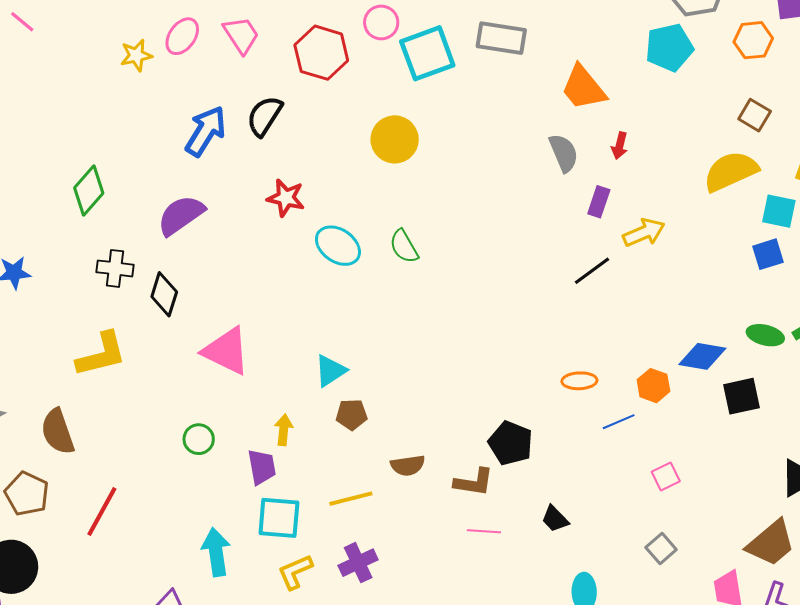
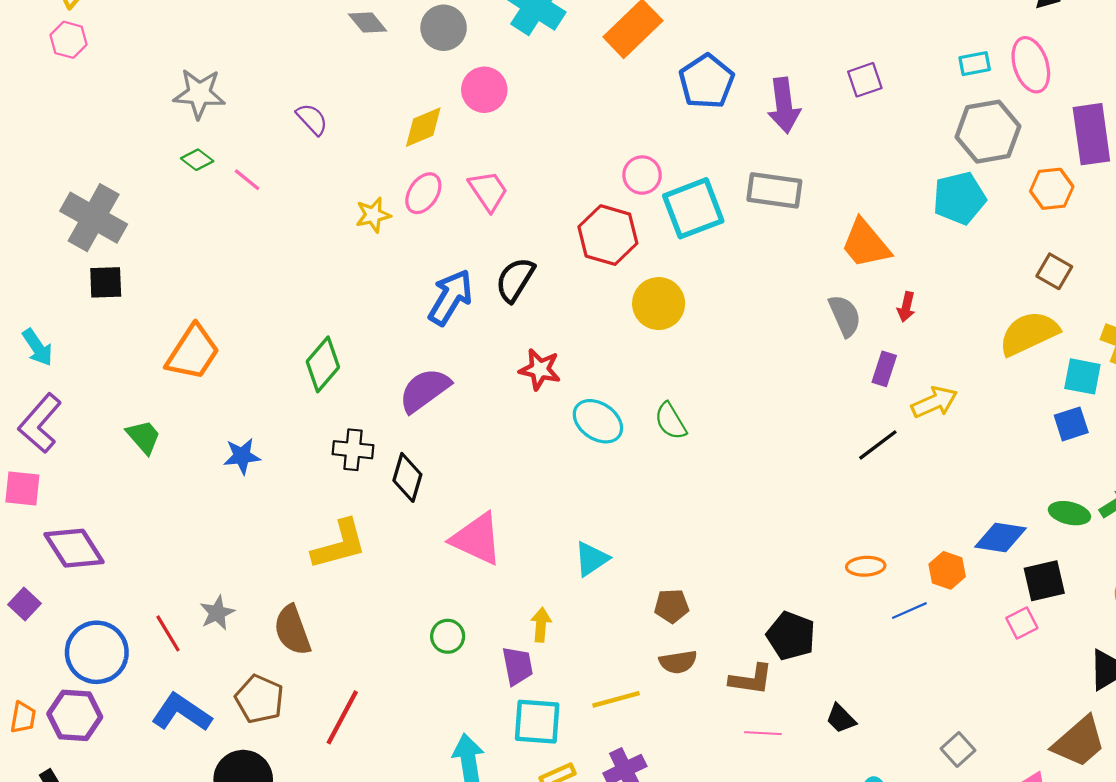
red hexagon: (321, 53) -> (608, 235), moved
brown pentagon: (352, 415) -> (672, 606), moved
pink square: (666, 477) -> (1022, 623), moved

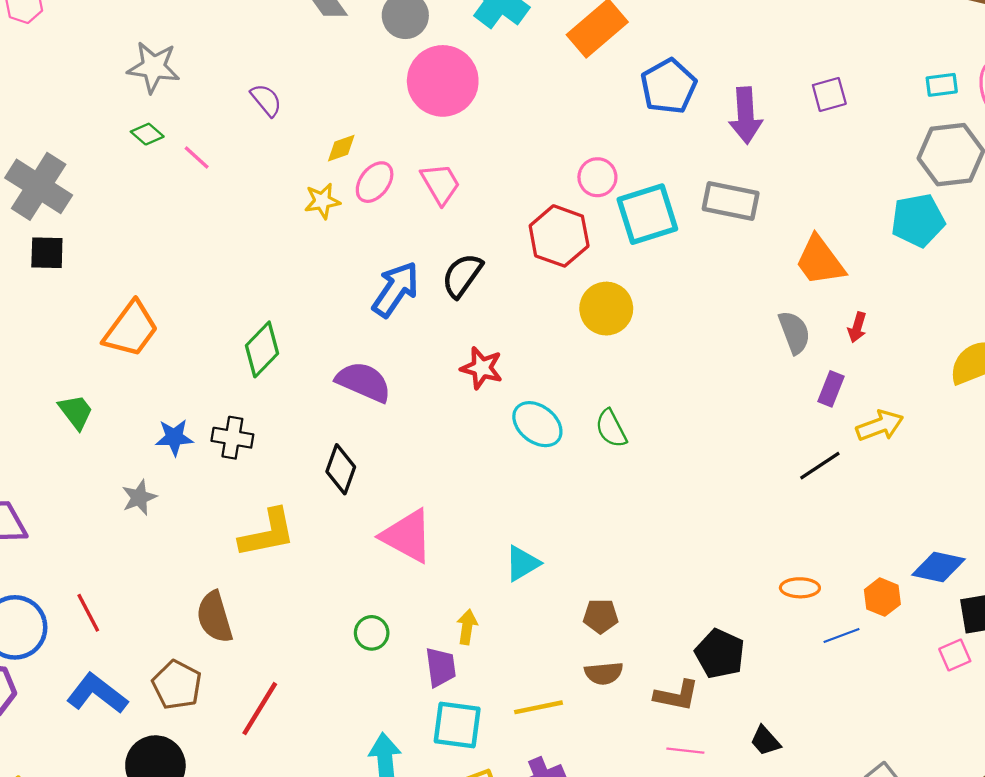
pink circle: (484, 90) -> (443, 81), size x1.5
yellow diamond: (423, 127) -> (341, 148), moved, size x0.7
purple semicircle: (425, 390) -> (364, 382), turned 56
black cross: (353, 450) -> (232, 438), moved
gray star: (217, 613) -> (139, 497), moved

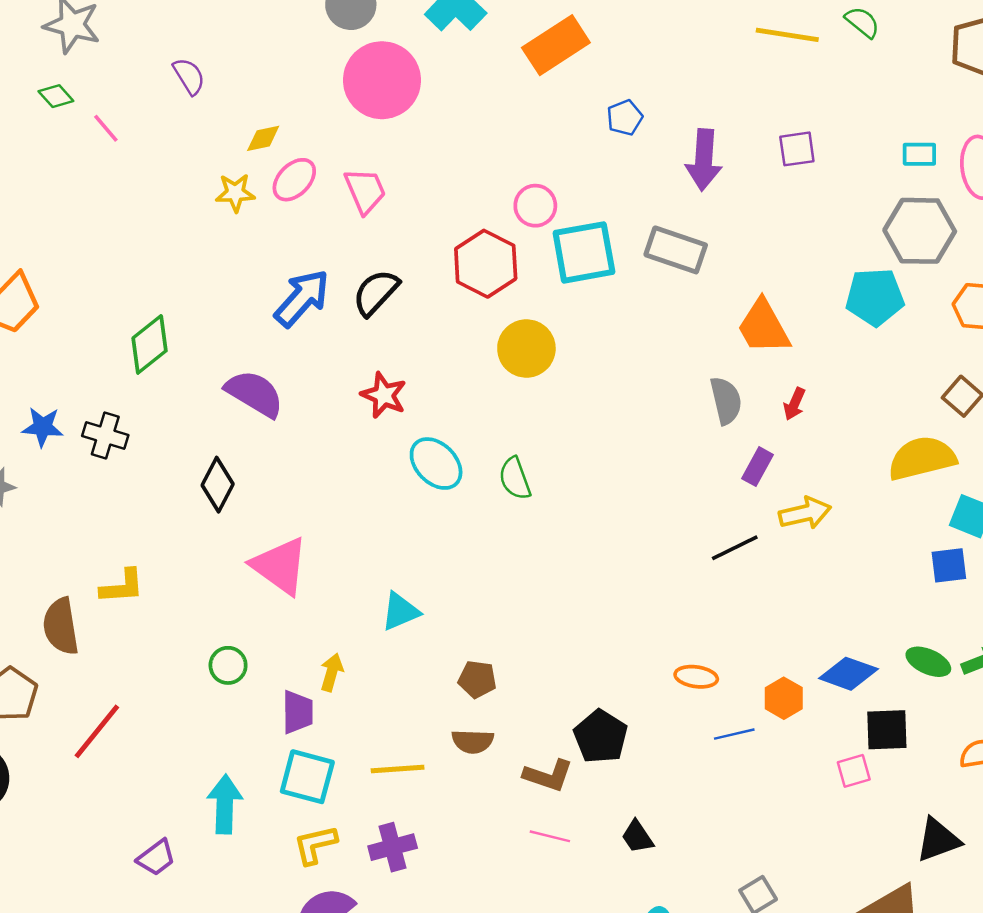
blue pentagon: (669, 86) -> (625, 118), size x0.6
yellow L-shape: (267, 533) -> (122, 586), moved, size x0.7

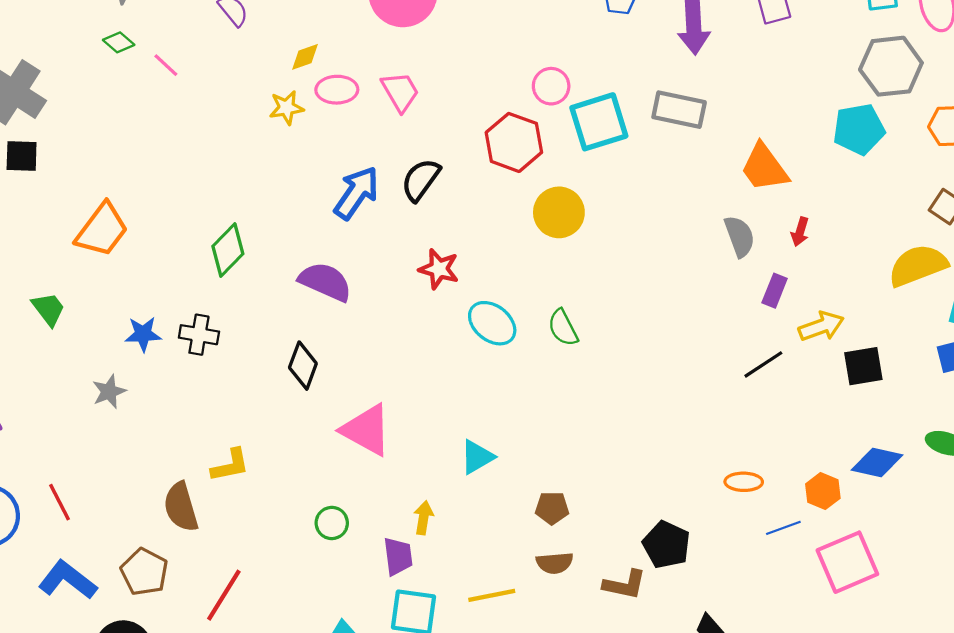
pink ellipse: (294, 180) -> (337, 90), turned 51
black square: (887, 730) -> (863, 366), moved
pink square: (854, 771) -> (847, 562), moved, size x2.0

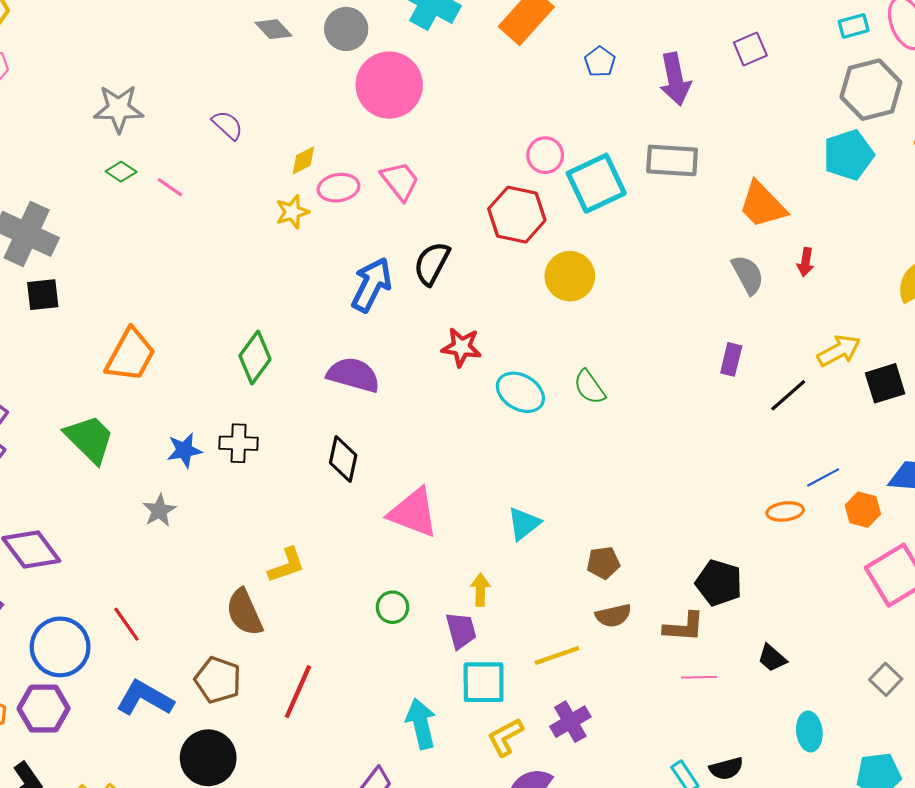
purple rectangle: (775, 291) -> (731, 359), moved
green trapezoid: (49, 309) -> (90, 439), size x1.5
blue line: (783, 528) -> (823, 477), moved

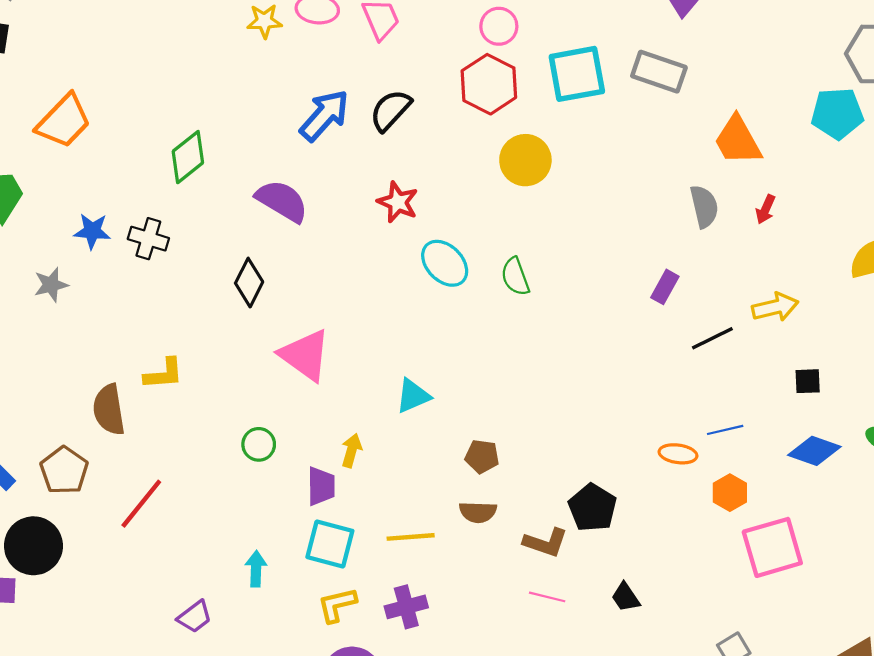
pink circle: (545, 155) -> (499, 26), moved
black square: (885, 383) -> (808, 381), moved, size x0.7
orange hexagon: (863, 510) -> (730, 493), moved
cyan arrow: (421, 724) -> (256, 569), size x0.7

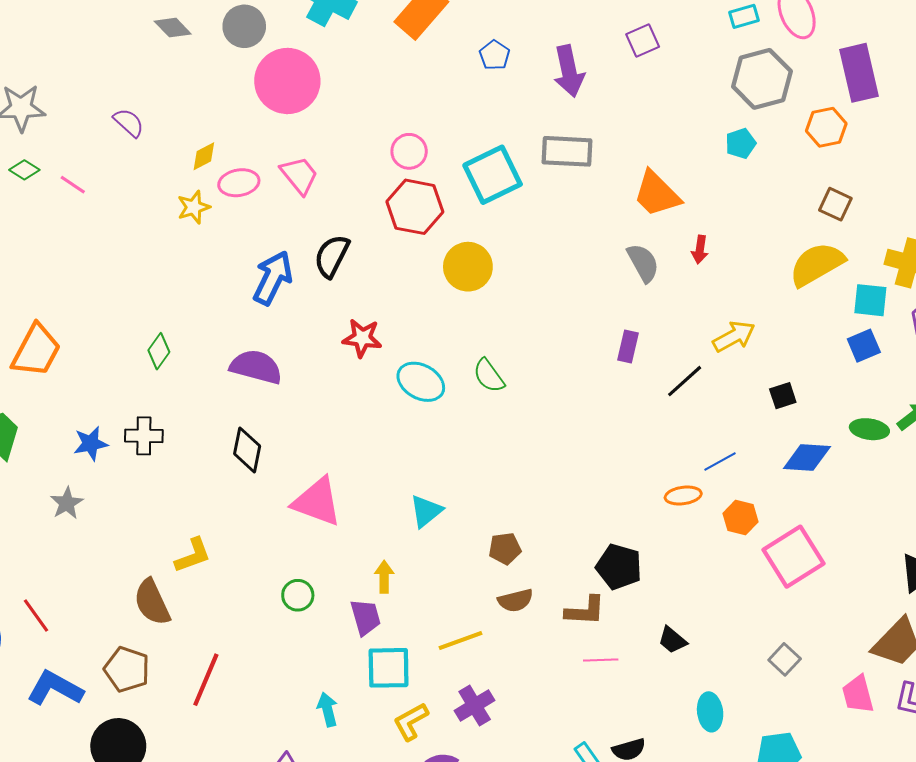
cyan pentagon: (837, 113) -> (741, 143), size x0.6
green diamond: (188, 157) -> (159, 351), size x0.7

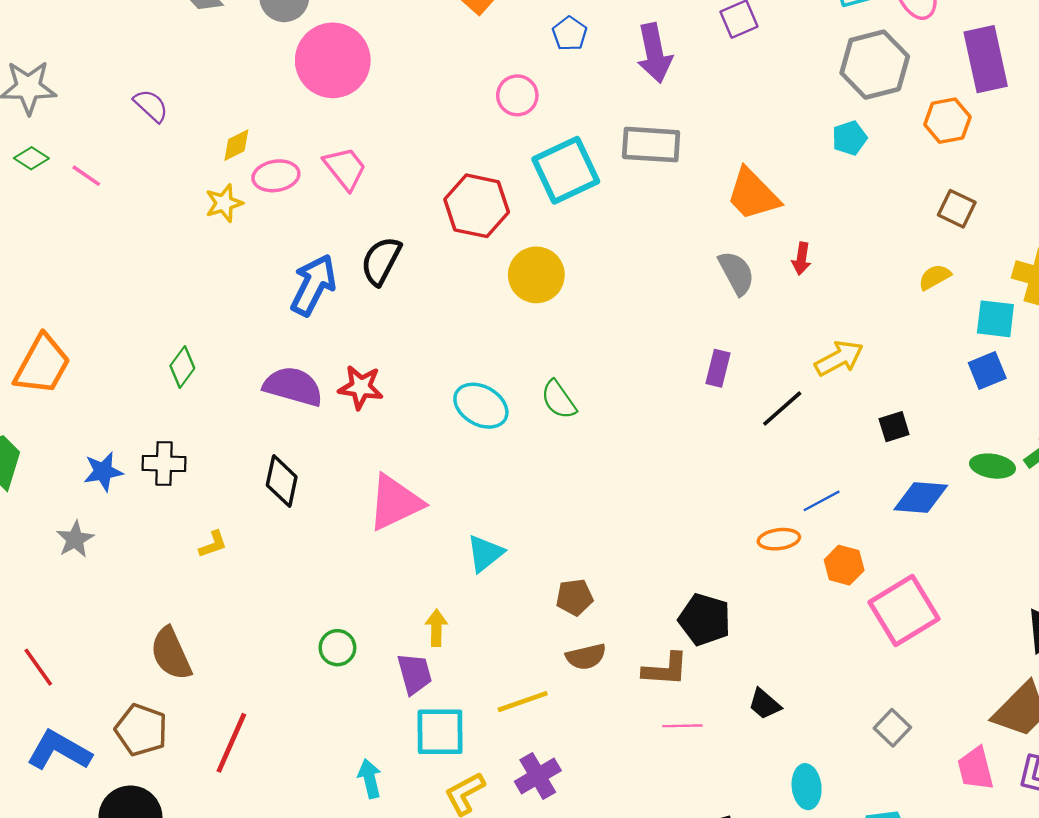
pink circle: (409, 151) -> (517, 95), moved
yellow semicircle: (817, 264) -> (935, 277), size x0.5
red star: (362, 338) -> (361, 387), moved
pink triangle: (317, 502) -> (395, 502), moved, turned -46
yellow L-shape: (193, 555) -> (213, 544), moved, size x0.7

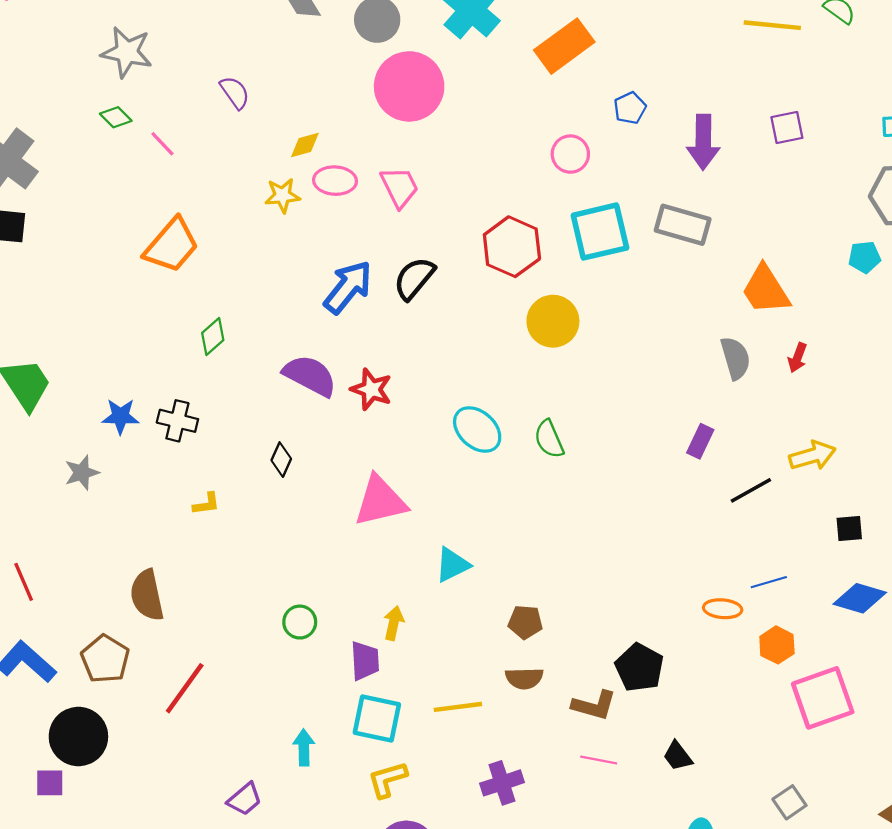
orange trapezoid: (42, 365) -> (171, 245), moved
black diamond: (282, 481) -> (281, 460), size x0.7
purple cross: (538, 776) -> (502, 783), moved

